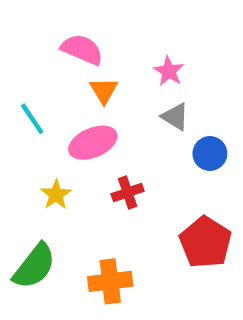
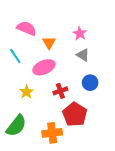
pink semicircle: (82, 49) -> (27, 28), moved
blue circle: (210, 153) -> (90, 83), moved
red pentagon: (206, 242) -> (75, 114), moved

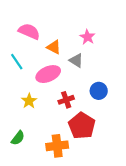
orange triangle: (49, 43) -> (54, 47), turned -32
gray triangle: (83, 55) -> (76, 61), moved
green semicircle: (16, 126) -> (18, 138), size x0.6

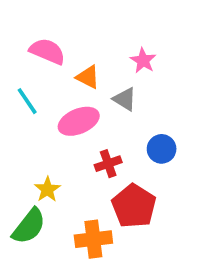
yellow star: (29, 101) -> (47, 189), moved
green semicircle: (18, 138) -> (29, 226), size x1.5

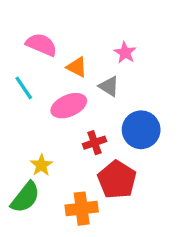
blue circle: (162, 149) -> (141, 130), size x1.5

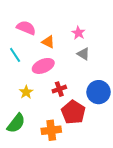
gray triangle: (109, 86) -> (83, 54), moved
blue circle: (141, 130) -> (99, 92), moved
yellow star: (41, 165) -> (26, 92), moved

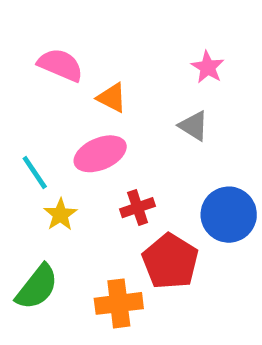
pink star: (78, 33) -> (208, 67), moved
cyan line: (15, 55) -> (35, 172), moved

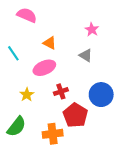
pink semicircle: (60, 65) -> (27, 15), moved
cyan line: (35, 172) -> (13, 53), moved

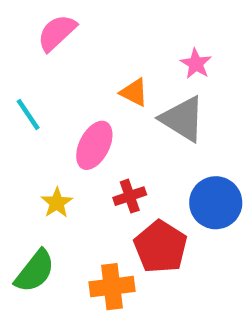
pink semicircle: (27, 15) -> (57, 33), turned -66
orange triangle: (50, 43) -> (134, 92), moved
gray triangle: (86, 55) -> (183, 119), size x1.6
pink ellipse: (44, 68) -> (94, 145), turned -40

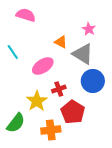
pink semicircle: (57, 33) -> (26, 15), turned 60
pink ellipse: (94, 145) -> (43, 66), turned 30
yellow star: (57, 203) -> (37, 101), moved, size x1.5
blue circle: (216, 203) -> (93, 81), moved

